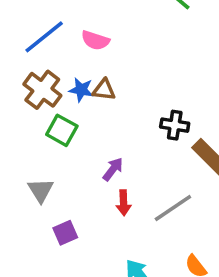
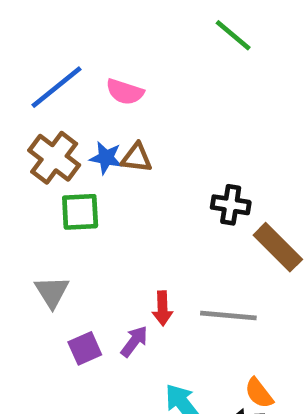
green square: (62, 130) -> (80, 212), turned -32
purple arrow: (113, 169) -> (134, 341), moved
gray line: (173, 208) -> (228, 315), turned 39

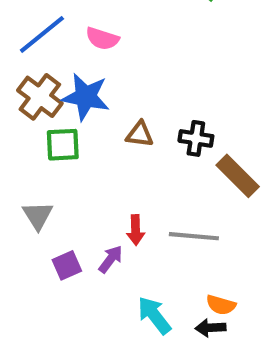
blue star: (106, 158) -> (86, 97), size x1.6
brown triangle: (137, 158) -> (140, 134), moved
orange semicircle: (259, 393) -> (221, 305), turned -36

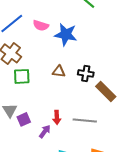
blue star: (86, 97) -> (66, 34), moved
purple square: (67, 265) -> (24, 119), moved

